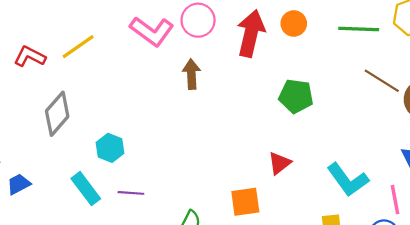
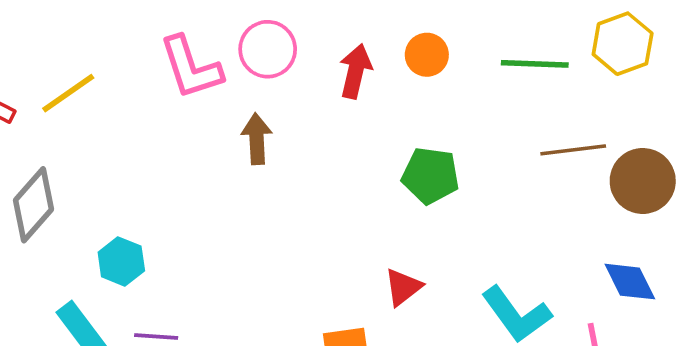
pink L-shape: (152, 31) -> (191, 68), turned 36
red arrow: (251, 33) -> (355, 71), size x0.7
brown line: (382, 81) -> (573, 150), turned -39

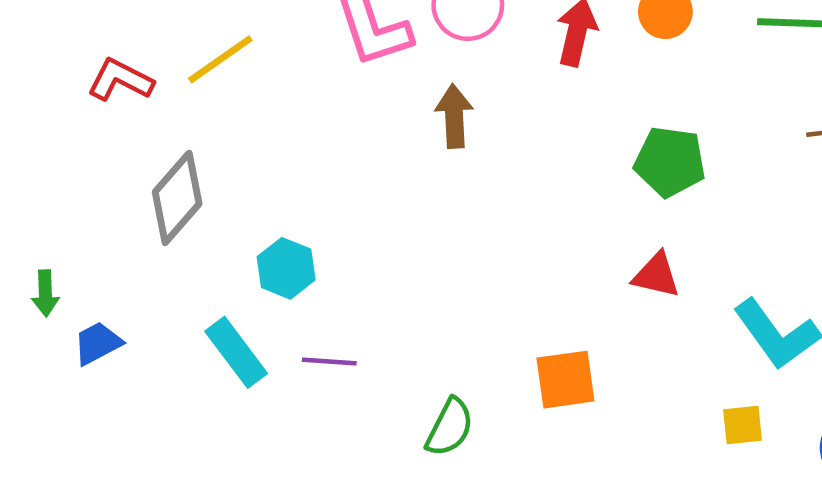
red triangle: (403, 287) -> (656, 275), moved, turned 51

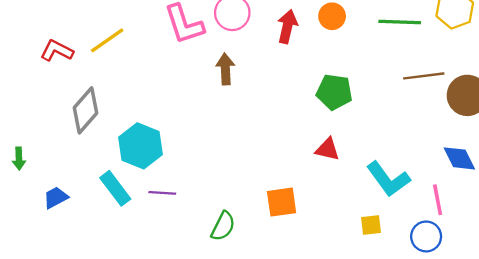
cyan hexagon: (286, 268) -> (141, 146), size x1.5
blue trapezoid: (98, 343) -> (56, 197), moved

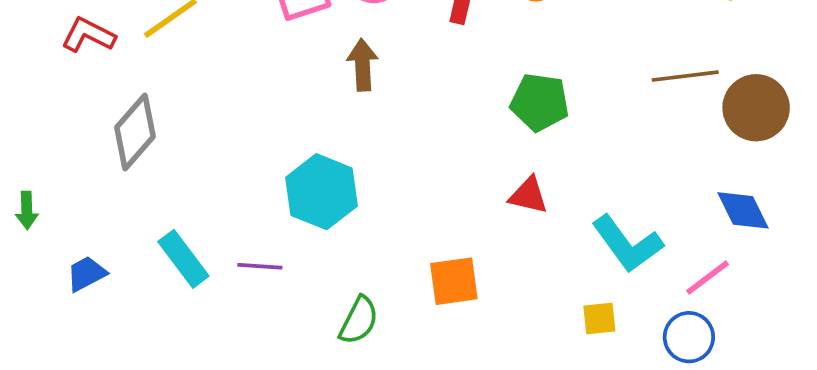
cyan hexagon: (141, 146) -> (321, 192), moved
pink line: (438, 200) -> (708, 277), turned 64

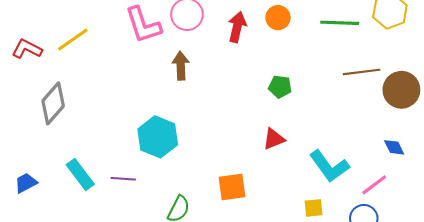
green pentagon: (540, 102) -> (280, 87), size x0.7
red triangle: (529, 195) -> (274, 139), turned -35
blue diamond: (743, 210) -> (394, 147), size x0.7

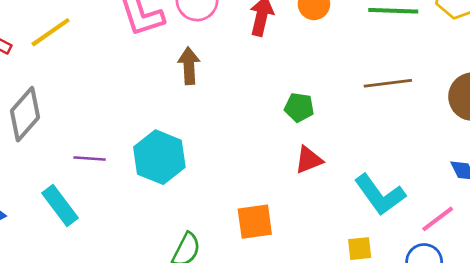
brown line: (362, 72) -> (388, 83), moved
green pentagon: (280, 87) -> (299, 107), moved
purple line: (123, 179) -> (90, 158), moved

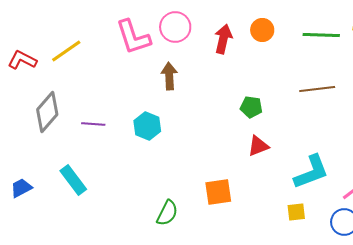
cyan hexagon: (159, 157) -> (147, 126), moved, size x0.7
purple line: (90, 158) -> (93, 124), moved
cyan L-shape: (380, 195) -> (311, 172), turned -75

